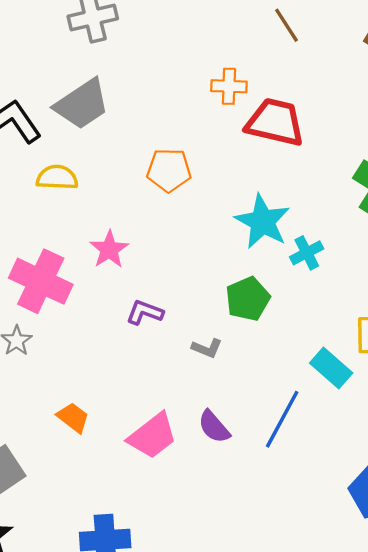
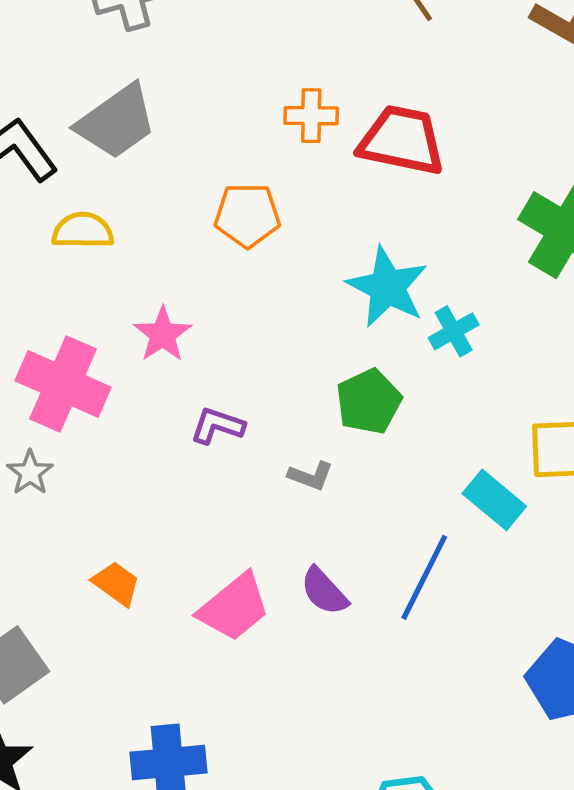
orange cross: (229, 86) -> (311, 116), moved

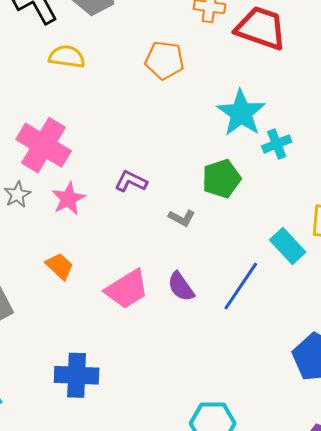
pink star: (163, 334) -> (68, 199), moved

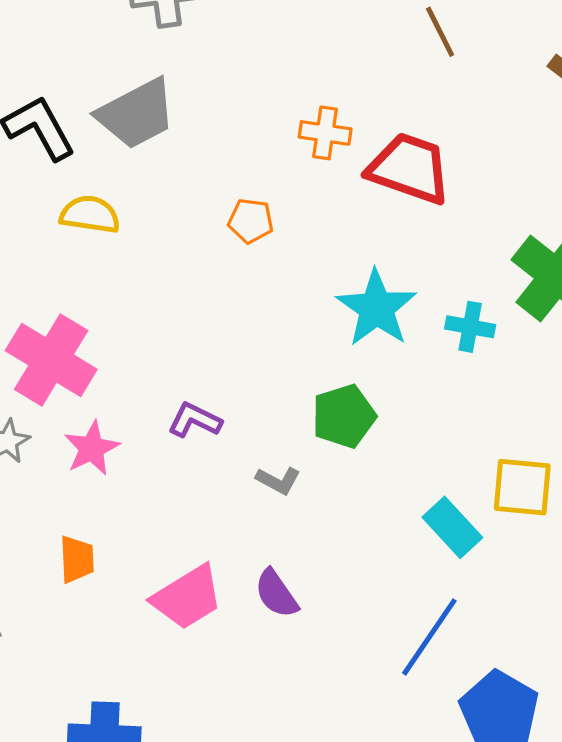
orange pentagon: (164, 60) -> (251, 221), size x0.7
cyan cross: (277, 144) -> (470, 327), moved, turned 32
orange trapezoid: (60, 266) -> (77, 559), turned 44
blue line: (241, 286) -> (429, 637), moved

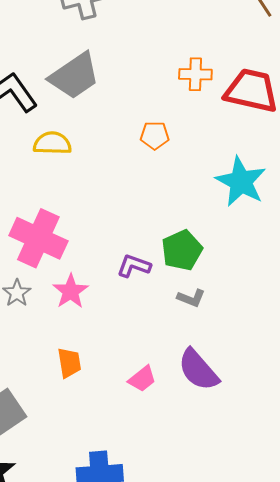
green pentagon: (344, 416) -> (182, 250), moved
purple semicircle: (276, 594) -> (198, 370), size x1.4
pink trapezoid: (187, 597) -> (142, 379), size x0.6

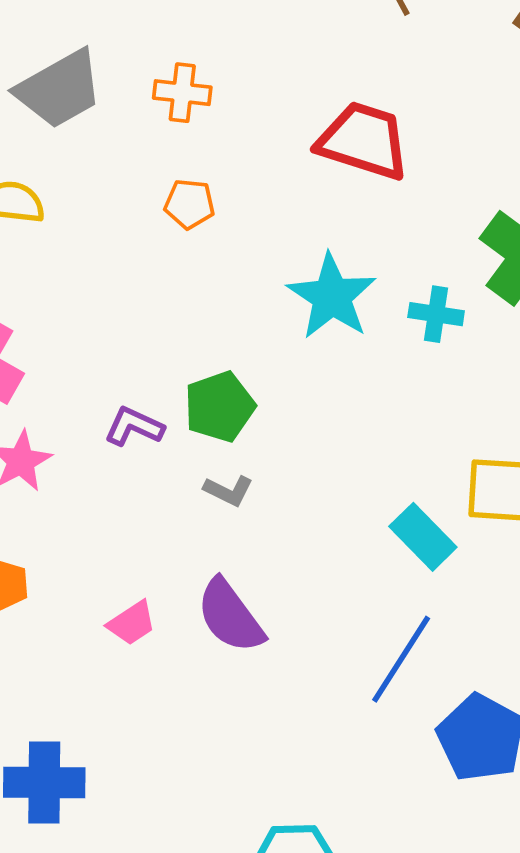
orange cross: (195, 74) -> (182, 93), moved

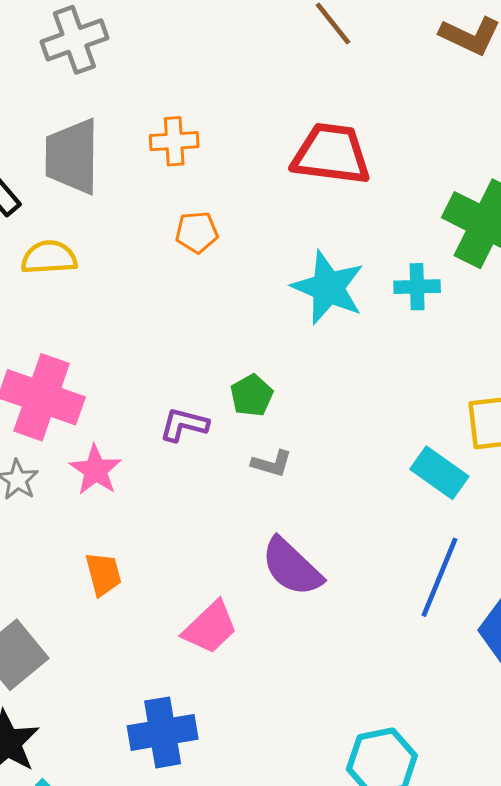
gray trapezoid: (59, 89) -> (72, 157), turned 130
green pentagon: (220, 407) -> (252, 395), size x0.7
pink trapezoid: (132, 623) -> (210, 627), moved, size x1.4

